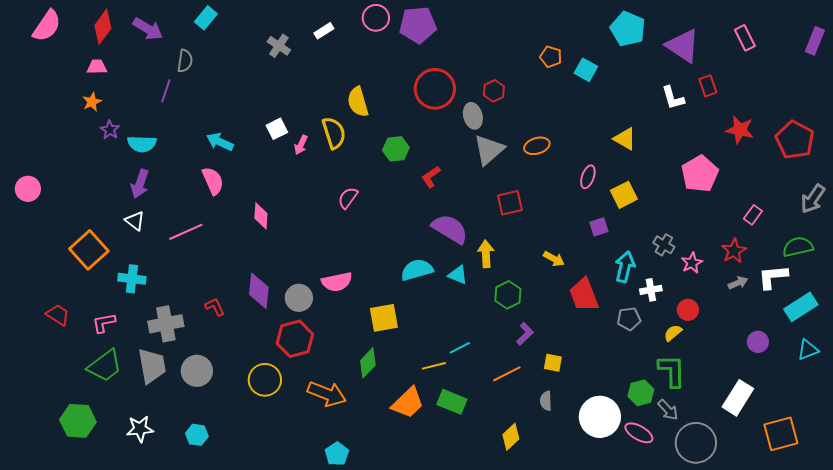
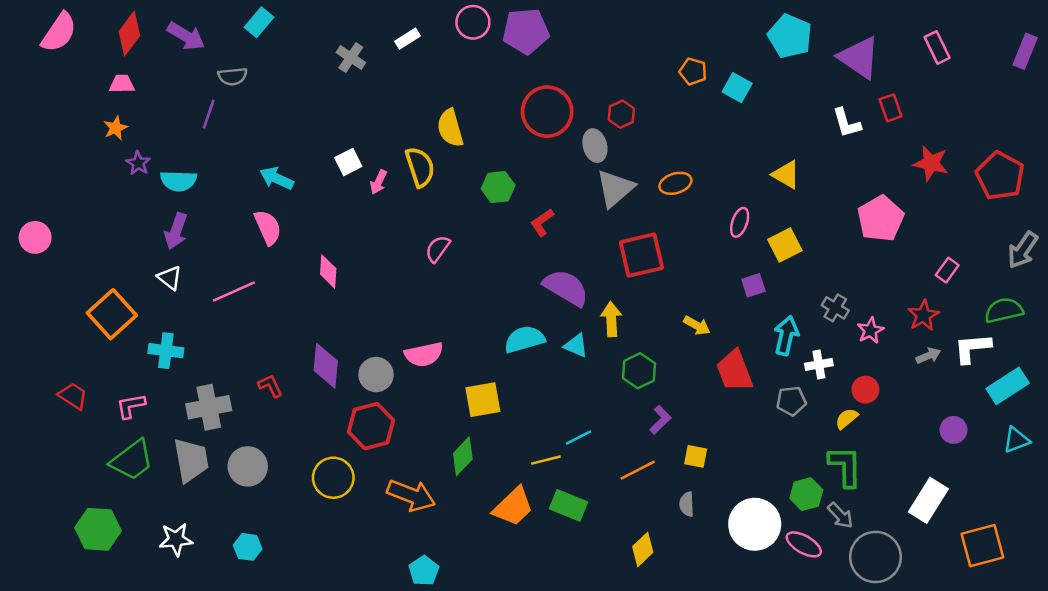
gray semicircle: (185, 61) -> (233, 76), turned 75
red square: (510, 203) -> (641, 255), size x1.4

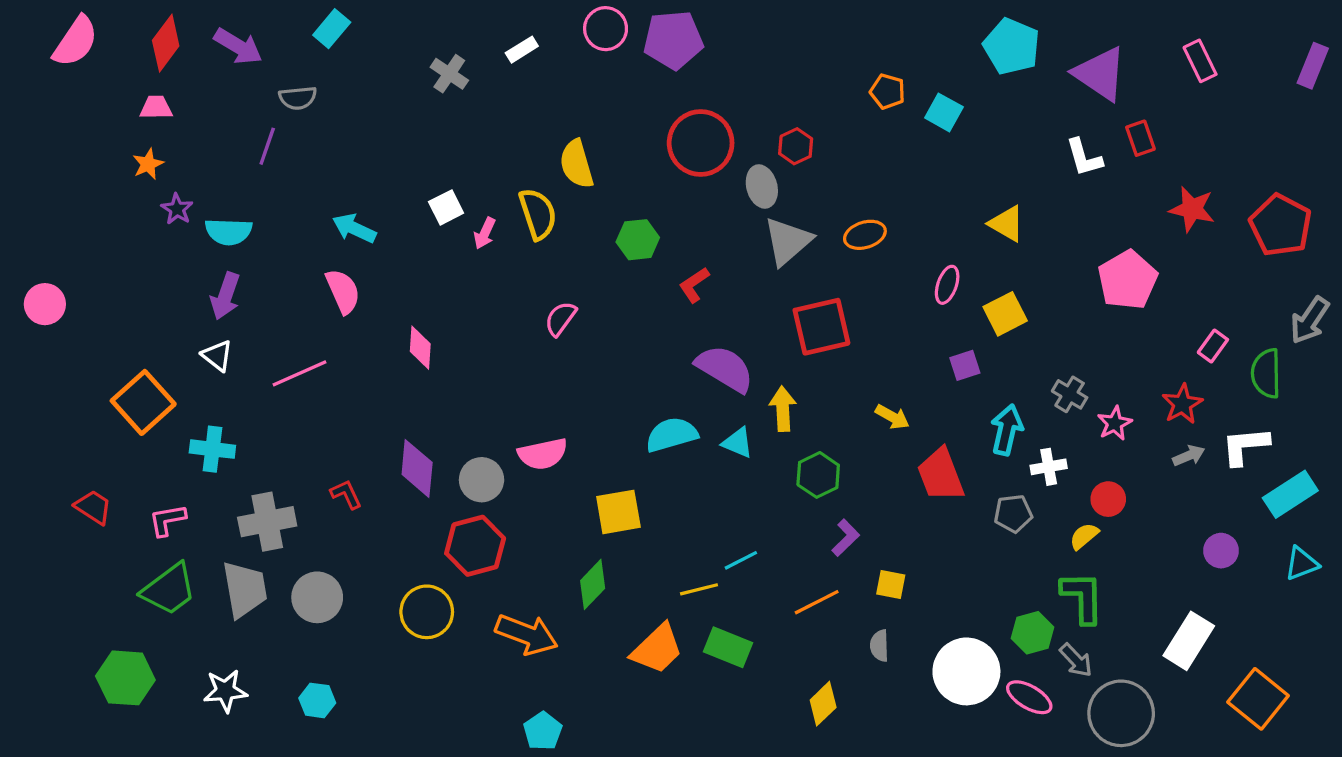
green semicircle: (1004, 310) -> (1266, 373), moved, turned -78
orange square: (982, 546) -> (1258, 699), turned -36

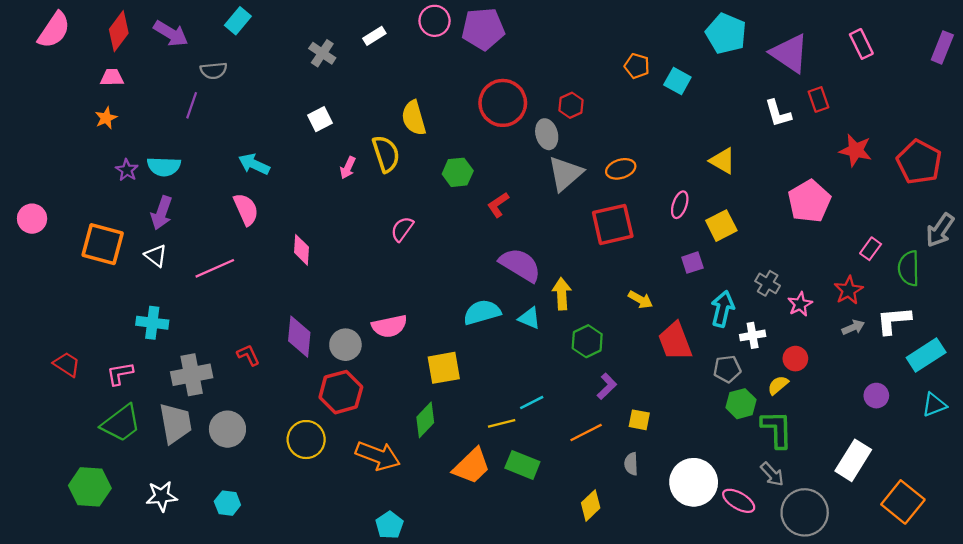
white square: (446, 207) -> (320, 119), moved
purple star: (177, 209) -> (127, 170), moved
red square: (821, 327) -> (613, 224), moved
orange square: (143, 402) -> (103, 244), moved, turned -33
green hexagon: (1032, 633) -> (741, 404), moved

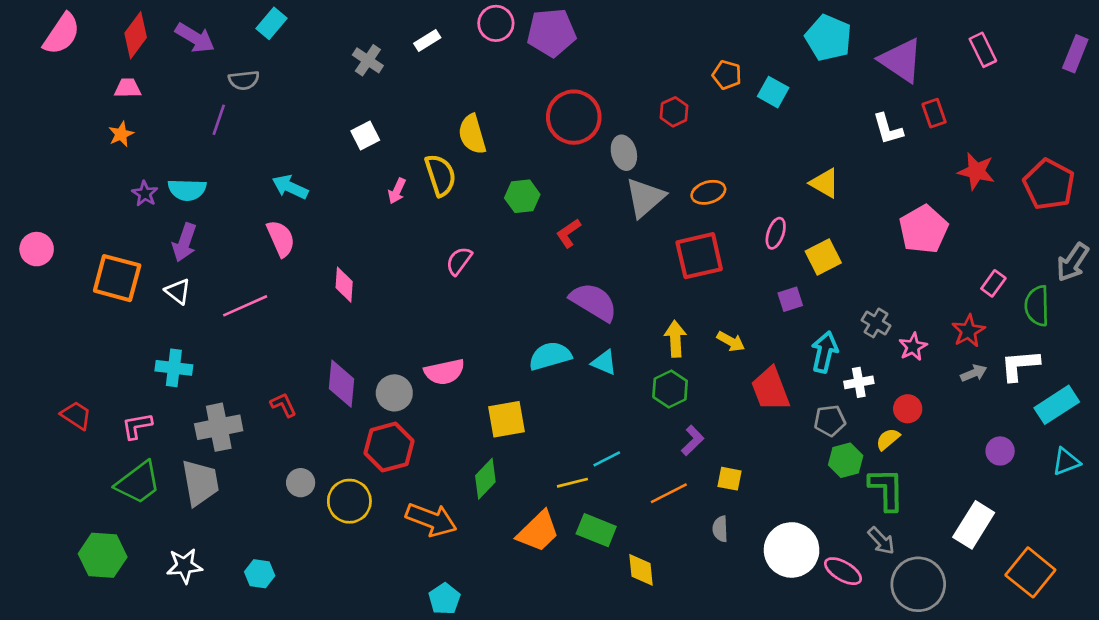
red hexagon: (571, 105) -> (674, 112), moved
yellow arrow: (562, 294) -> (675, 339), moved
gray circle: (227, 429) -> (301, 483), moved, size x0.7
yellow diamond: (591, 505) -> (641, 570), moved, turned -52

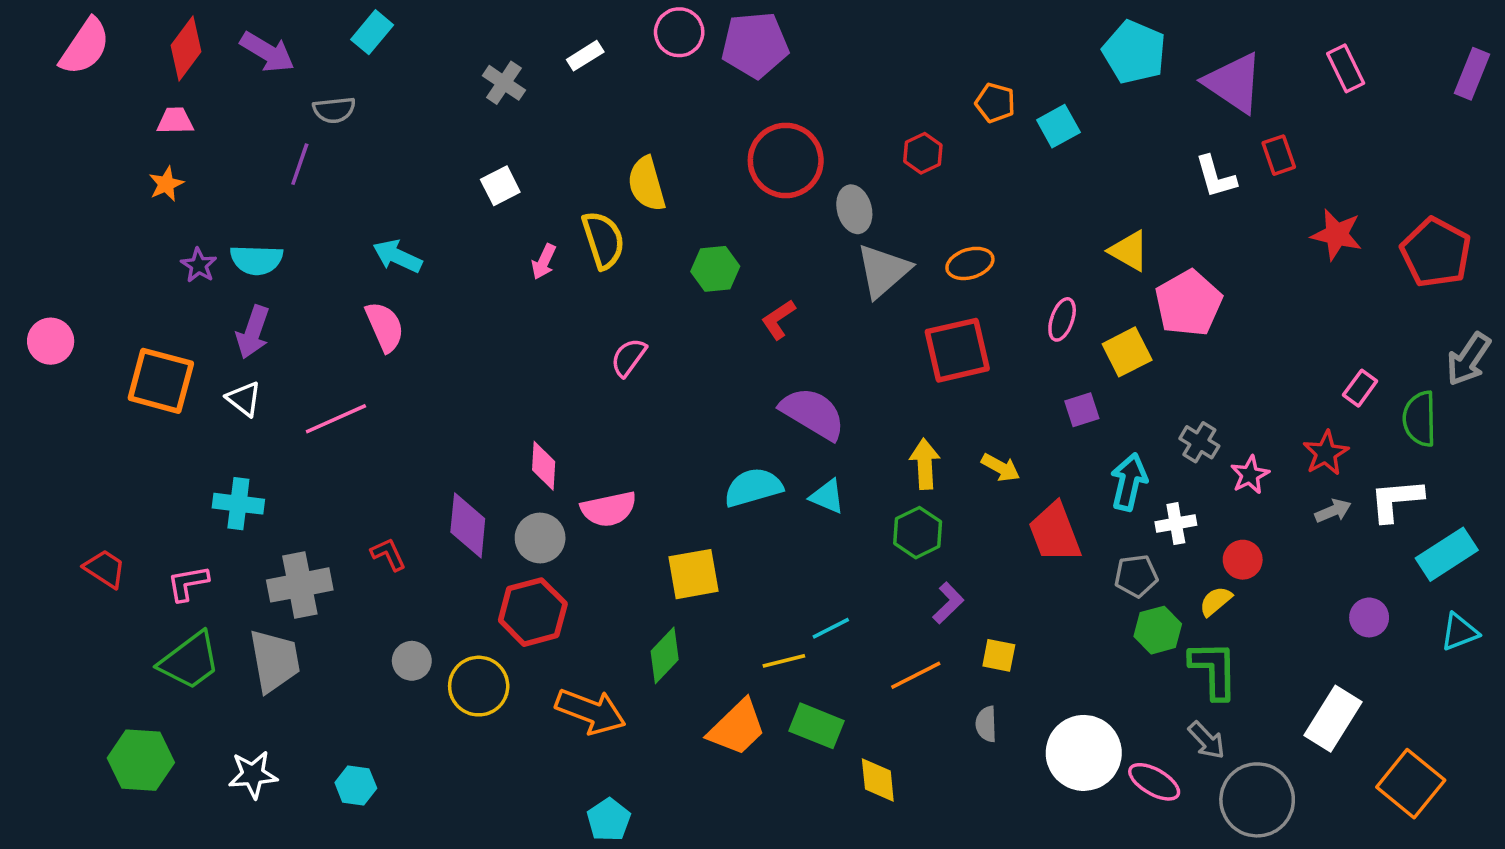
cyan square: (773, 92) -> (1058, 126), turned 32
pink pentagon: (924, 229) -> (1188, 303), moved
pink diamond: (344, 285) -> (544, 466), moved

